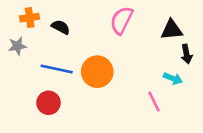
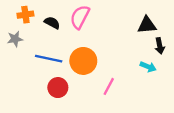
pink semicircle: (122, 20) -> (80, 17), moved
pink line: (154, 101) -> (109, 86), moved, turned 54
red circle: (49, 103) -> (58, 88), moved

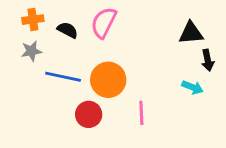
gray star: (15, 39) -> (31, 51), moved
pink line: (109, 86) -> (141, 113), turned -30
red circle: (58, 88) -> (89, 114), moved

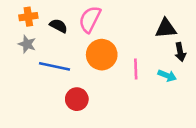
gray star: (31, 51) -> (27, 44), turned 30
orange circle: (108, 80) -> (102, 55), moved
pink line: (141, 113) -> (136, 69), moved

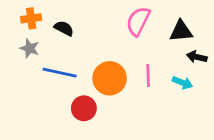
pink semicircle: (90, 19) -> (138, 21), moved
black arrow: (180, 52) -> (197, 57), turned 114
orange circle: (102, 55) -> (110, 78), moved

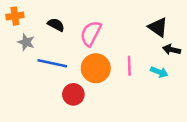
orange cross: (31, 18) -> (15, 16), moved
pink semicircle: (138, 21) -> (91, 33), moved
black triangle: (181, 31) -> (158, 27), turned 40

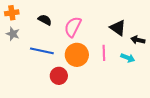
black triangle: (158, 27) -> (118, 28), moved
gray star: (26, 42) -> (13, 34), moved

